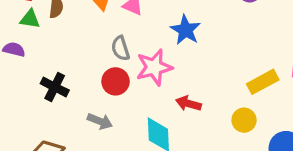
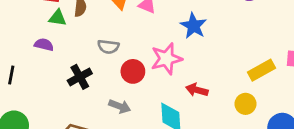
gray semicircle: (120, 48) -> (108, 47), moved, turned -65
black cross: (55, 87) -> (80, 77), turned 35

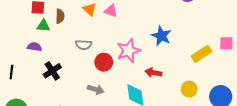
blue star: (193, 26) -> (161, 36), moved
black cross: (80, 77) -> (52, 71), moved
yellow circle: (245, 104) -> (189, 89), moved

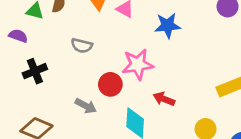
blue star: (161, 36) -> (168, 26), moved, turned 30
red circle: (104, 62) -> (110, 84), moved

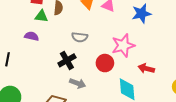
black cross: (35, 71) -> (67, 60), moved
gray arrow: (86, 106) -> (78, 83), moved

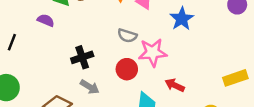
blue star: (142, 14) -> (182, 19), turned -30
gray semicircle: (80, 37) -> (127, 36), moved

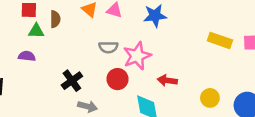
blue star: (182, 19) -> (155, 16), turned -30
yellow rectangle: (235, 78) -> (220, 40), moved, turned 55

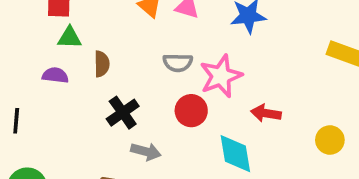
brown semicircle: (55, 19) -> (102, 64), moved

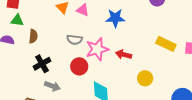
red arrow: (266, 113) -> (124, 55), moved
yellow circle: (330, 140) -> (145, 78), moved

